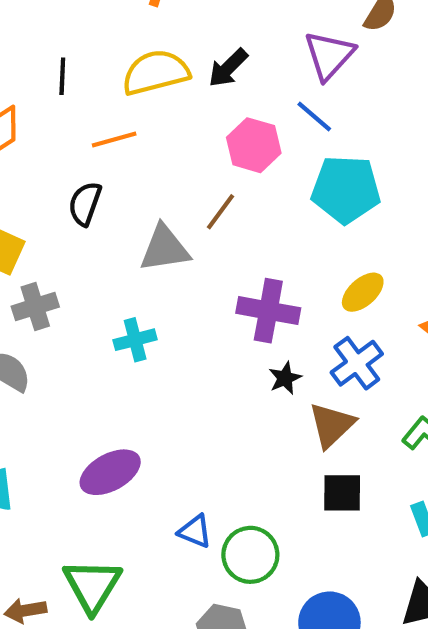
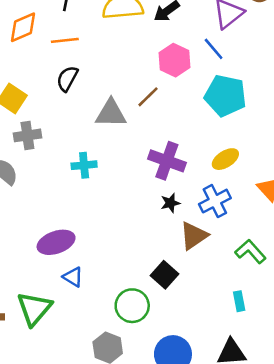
orange line: (114, 139) -> (65, 40), moved
black square: (342, 493) -> (164, 275), moved, turned 32
blue triangle: (195, 531) -> (73, 277), moved

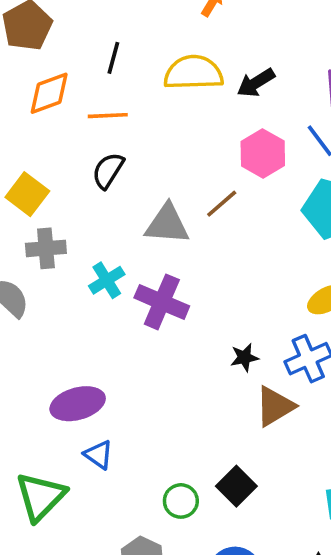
purple cross: (167, 161) -> (162, 302), moved
cyan cross: (84, 165) -> (107, 280), moved, turned -30
black square: (164, 275) -> (236, 486), moved
green circle: (132, 306) -> (181, 501), size x0.7

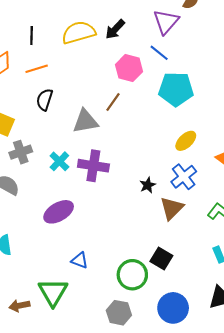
purple ellipse: (78, 404) -> (59, 212), moved
green circle: (181, 501) -> (132, 275), size x1.5

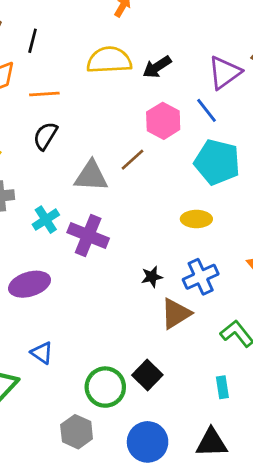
black line: (32, 36) -> (33, 41), moved
yellow ellipse: (186, 141) -> (196, 219), moved, turned 30

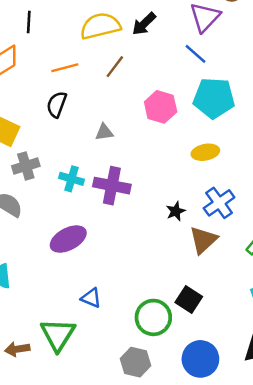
orange line: (44, 94) -> (65, 68), moved
pink hexagon: (163, 121) -> (161, 107), moved
brown line: (132, 160) -> (115, 67), moved
gray triangle: (91, 176) -> (104, 132), size x0.6
cyan cross: (46, 220) -> (71, 179), turned -30

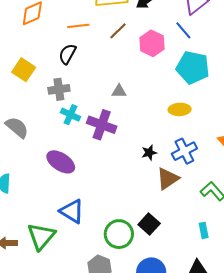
pink hexagon: (161, 107) -> (152, 43), moved
gray triangle: (104, 132) -> (119, 91), moved
gray cross: (26, 166) -> (59, 89), moved
purple ellipse: (68, 239) -> (61, 162), turned 52
blue triangle: (91, 298) -> (72, 211), size x1.5

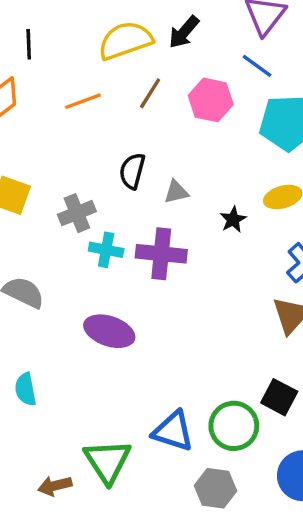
black semicircle: (67, 54) -> (132, 171), moved
black star: (149, 153) -> (233, 220), moved
blue triangle: (72, 211) -> (173, 431), moved

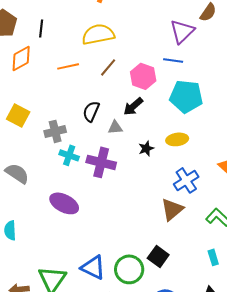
black arrow: (184, 32) -> (133, 106), moved
blue line: (257, 66) -> (173, 60), turned -36

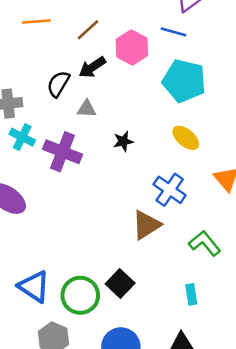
black arrow: (133, 106) -> (92, 67), moved
yellow ellipse: (177, 139) -> (186, 138), moved, turned 40
blue cross: (186, 180) -> (170, 190), turned -30

